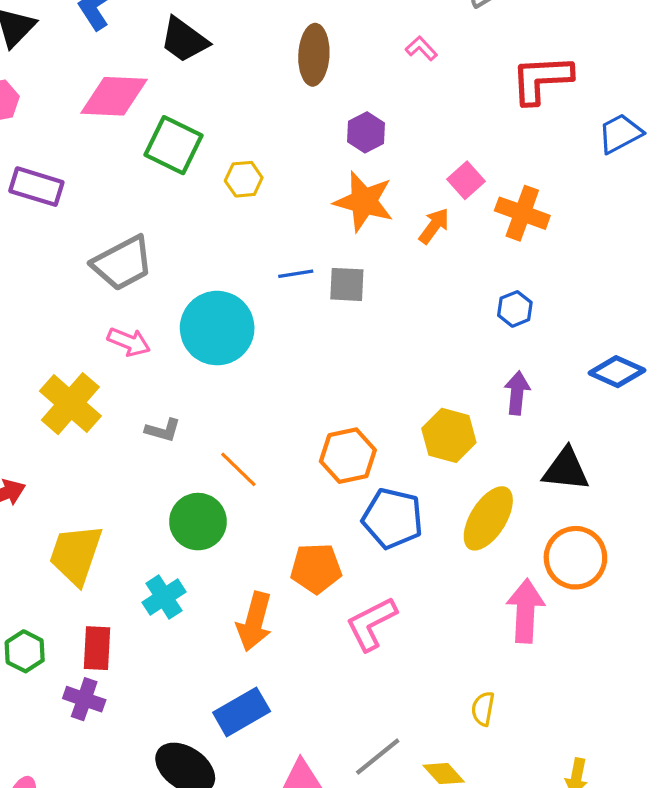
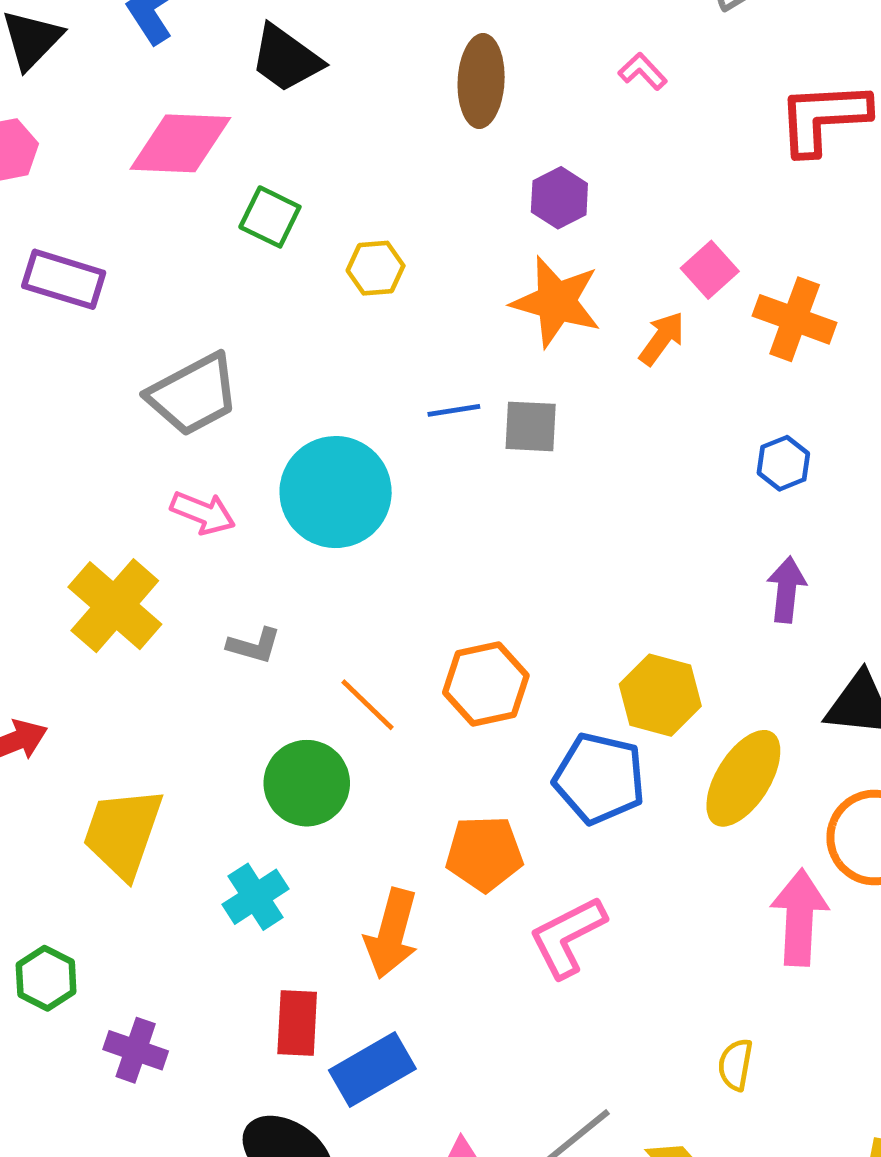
green square: (174, 145) -> (270, 217), size x0.7
yellow hexagon: (449, 435) -> (660, 695), moved
orange hexagon: (348, 456) -> (486, 684), moved
red rectangle: (97, 648) -> (297, 1023), moved

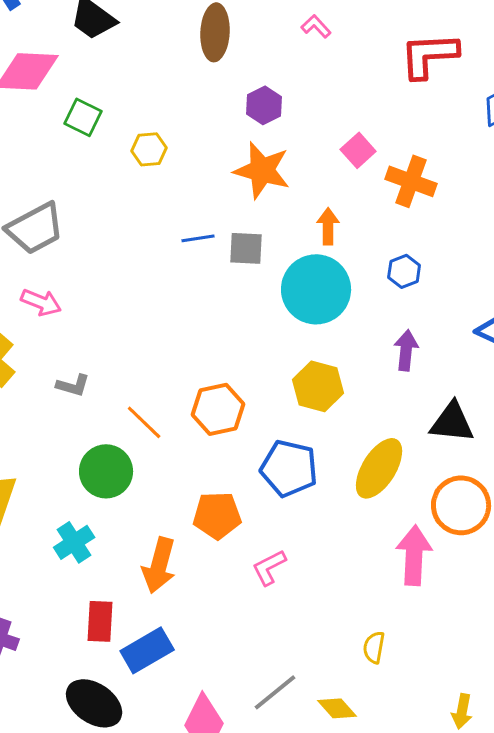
orange arrow: (662, 338) -> (328, 226), moved, turned -36
cyan circle: (336, 492) -> (316, 289), moved
yellow hexagon: (660, 695) -> (318, 386), moved
pink L-shape: (567, 937) -> (269, 567), size x0.7

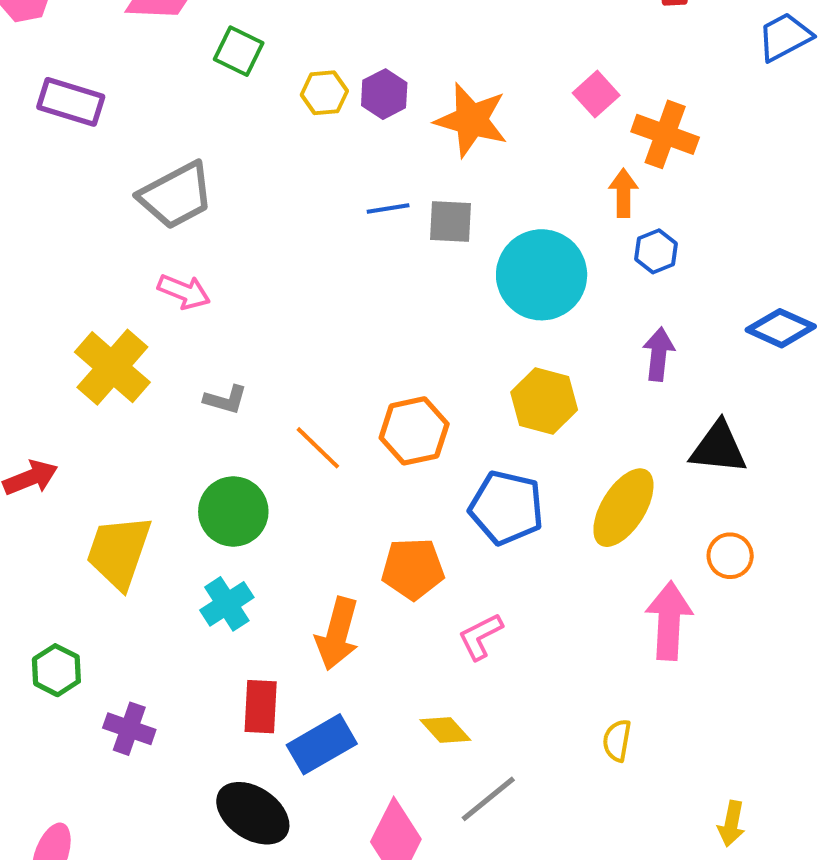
purple hexagon: (264, 105) -> (384, 94), moved
orange arrow: (328, 226) -> (623, 193), moved
green circle: (106, 471) -> (233, 512), moved
orange circle: (461, 505) -> (730, 556), size x0.6
yellow diamond: (337, 708) -> (445, 730), moved

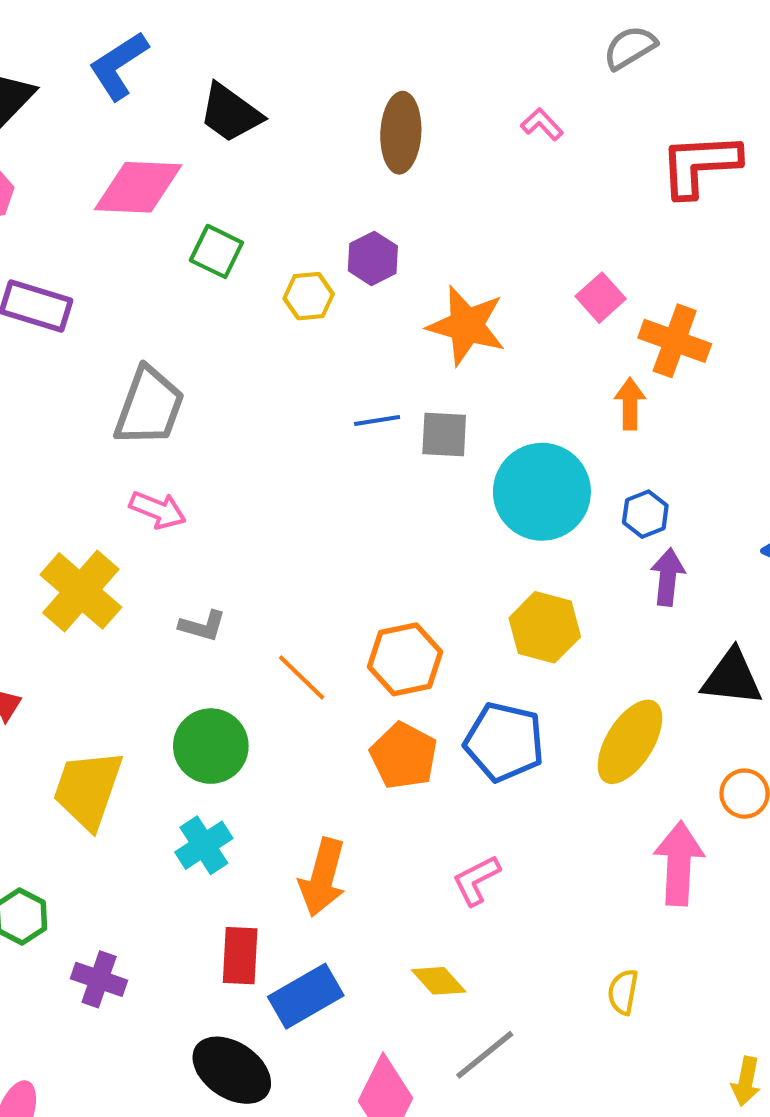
purple hexagon: (384, 94) -> (373, 258), moved
gray trapezoid: (176, 196) -> (149, 407), turned -42
blue hexagon: (656, 251) -> (645, 514), moved
orange pentagon: (413, 569) -> (404, 756), moved, turned 30

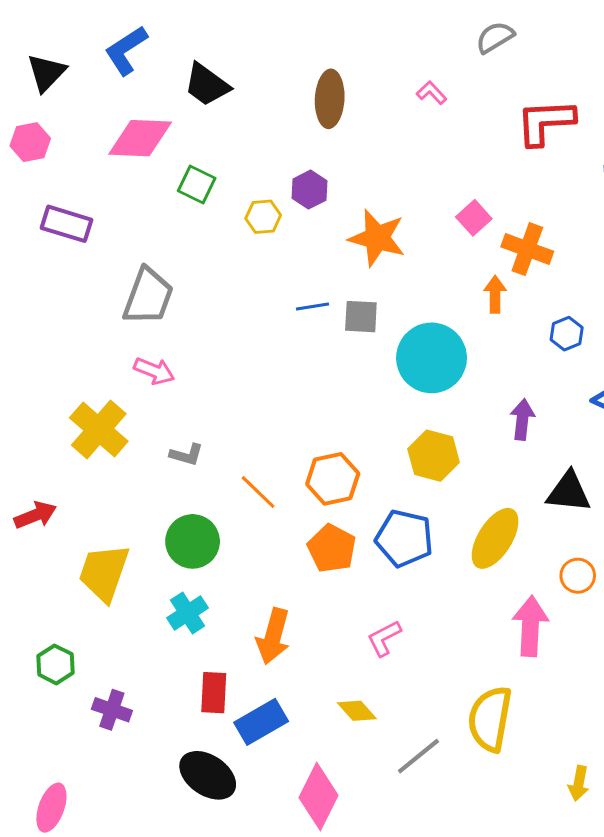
blue hexagon: (645, 514) -> (567, 334), moved
yellow semicircle: (623, 992) -> (490, 719), size x2.0
gray line: (485, 1055) -> (418, 756), moved

